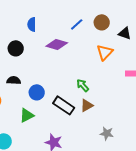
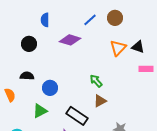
black triangle: (125, 33) -> (138, 47), moved
black rectangle: (64, 105) -> (77, 116), moved

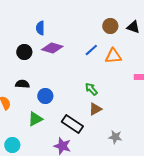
blue line: (90, 20) -> (91, 50), moved
purple diamond: (70, 40) -> (52, 48), moved
black triangle: (138, 47) -> (133, 27), moved
orange triangle: (118, 48) -> (113, 56), turned 42

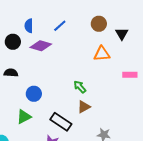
black triangle: (133, 27) -> (122, 34), moved, turned 40
blue line: (91, 50) -> (60, 26), moved
black circle: (24, 52) -> (13, 42), moved
black semicircle: (22, 84) -> (11, 73), moved

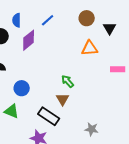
purple diamond: (41, 46) -> (29, 40), turned -55
brown triangle: (84, 107) -> (63, 99), moved, turned -32
green triangle: (24, 117) -> (12, 111), turned 49

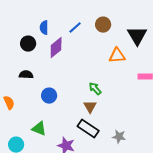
brown circle: (87, 18) -> (103, 25), moved
black triangle: (110, 28) -> (137, 36), size x1.5
green triangle: (12, 111) -> (39, 129), moved
black rectangle: (49, 116) -> (88, 129), moved

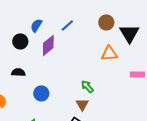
brown circle: (103, 25) -> (106, 22), moved
blue semicircle: (44, 28) -> (36, 25), turned 32

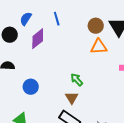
brown circle: (106, 22) -> (96, 26), moved
blue line: (67, 25) -> (57, 19), turned -64

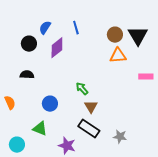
green arrow: (77, 80) -> (82, 89), moved
blue circle: (31, 87) -> (50, 104), moved

